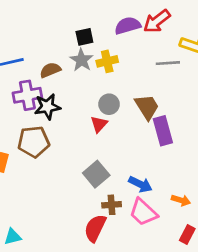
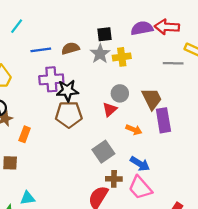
red arrow: (157, 21) -> (167, 27), turned 35
brown semicircle: (50, 70) -> (70, 48), moved
brown pentagon: (34, 142) -> (69, 114), moved
orange arrow: (181, 200) -> (134, 130), moved

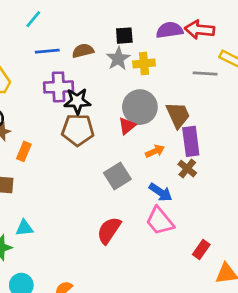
cyan line: (17, 26) -> (33, 19), moved
gray circle: (120, 93) -> (140, 107), size x1.6
orange arrow: (134, 130) -> (155, 151), turned -49
brown cross: (114, 179) -> (187, 169), moved, turned 35

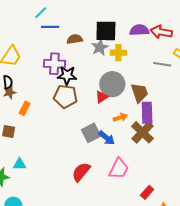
black square: (124, 36) -> (106, 31), size x1.6
blue line: (47, 51) -> (50, 27), moved
brown cross: (187, 169) -> (143, 132), size x1.6
blue arrow: (161, 192) -> (107, 138), moved
pink trapezoid: (160, 221) -> (119, 169), turned -120

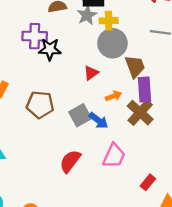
gray circle: (112, 84) -> (112, 43), moved
brown pentagon: (65, 96) -> (40, 105), moved

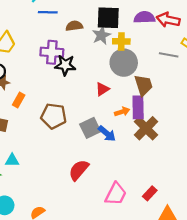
purple rectangle: (145, 90) -> (138, 107), moved
pink trapezoid: (114, 156) -> (116, 194), moved

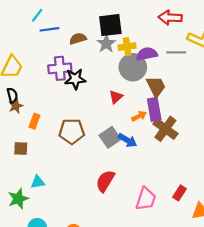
purple semicircle: (144, 17) -> (147, 54), moved

